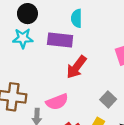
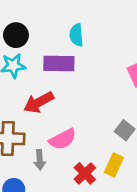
red arrow: (76, 67) -> (39, 102), moved, turned 30

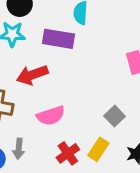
gray arrow: (40, 160) -> (19, 149), moved

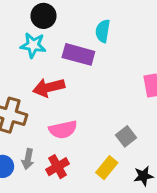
red cross: (68, 153) -> (58, 167), moved

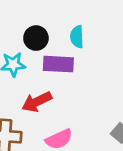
black circle: (43, 16) -> (36, 38), moved

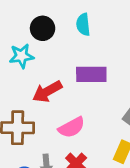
purple rectangle: (58, 64) -> (91, 74), moved

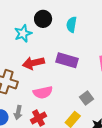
cyan star: (21, 56) -> (23, 33), turned -30

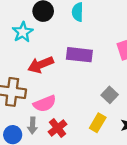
pink semicircle: (43, 92) -> (45, 104), moved

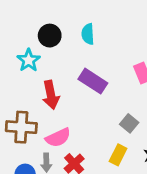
purple rectangle: (79, 55) -> (93, 81), turned 30
red arrow: (41, 65) -> (51, 95), turned -75

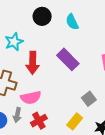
cyan semicircle: (88, 34) -> (72, 22), turned -35
cyan star: (29, 60) -> (14, 42), moved

